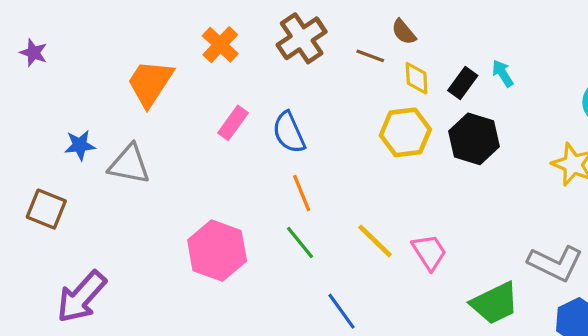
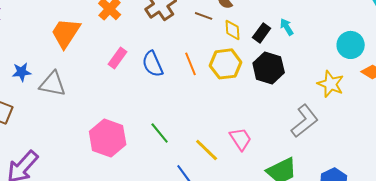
orange line: (302, 193) -> (191, 64), moved
yellow line: (375, 241) -> (207, 150), moved
gray L-shape: (555, 263) -> (305, 121), moved, turned -64

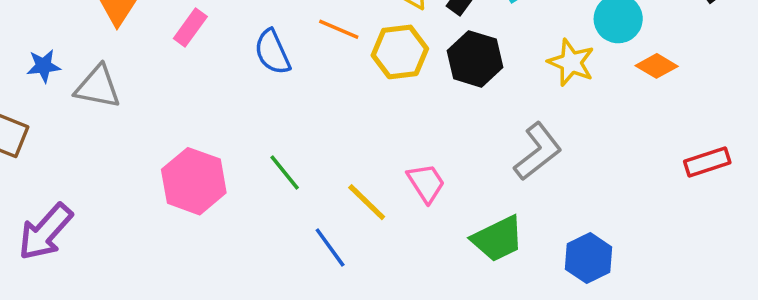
pink rectangle: (118, 58) -> (190, 28), moved
orange line: (191, 64) -> (339, 29), moved, turned -45
yellow star: (331, 84) -> (571, 62), moved

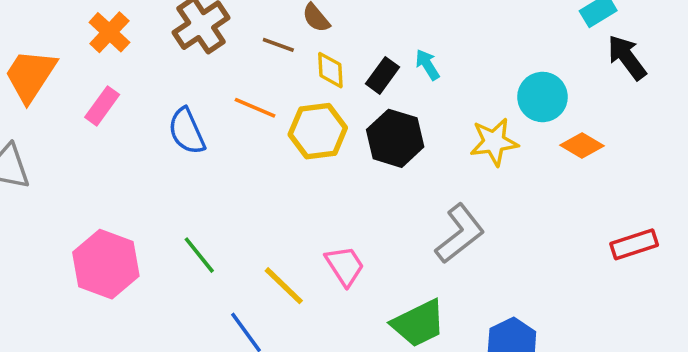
yellow star: (571, 62) -> (494, 142), turned -30

